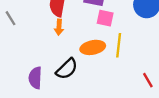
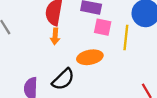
yellow line: (119, 45) -> (126, 38), moved

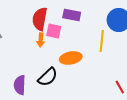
pink square: (103, 27) -> (54, 31), moved

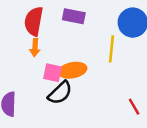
pink square: (54, 31) -> (52, 73), moved
black semicircle: (48, 77) -> (60, 93), moved

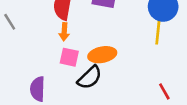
yellow line: (111, 49) -> (158, 31), moved
pink square: (52, 73) -> (69, 57), moved

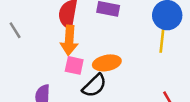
orange arrow: (64, 32) -> (69, 40), size x1.6

